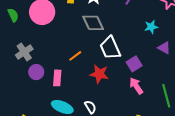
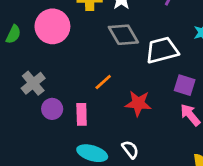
green semicircle: (13, 15) -> (13, 34), turned 56
white trapezoid: (110, 48) -> (162, 50), moved, turned 105
purple square: (134, 64) -> (185, 85), turned -35

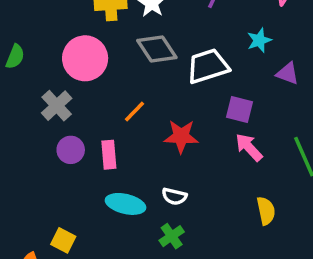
pink circle: (52, 26) -> (85, 58), moved
gray cross: (33, 83) -> (57, 106), moved
white semicircle: (130, 149) -> (174, 196), turned 144

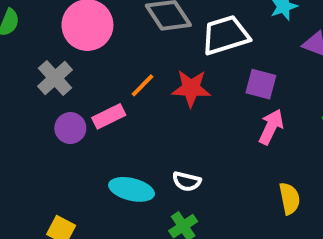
red star: (181, 136) -> (191, 88), moved
pink arrow: (249, 147) -> (271, 127), turned 68
pink rectangle: (109, 155) -> (109, 116), moved, turned 68

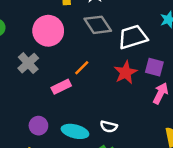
red star: (191, 88) -> (126, 72), moved, turned -30
purple circle: (70, 128) -> (38, 126), moved

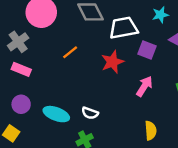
purple square: (154, 67) -> (147, 50), moved
pink rectangle: (61, 87) -> (21, 69), moved, turned 42

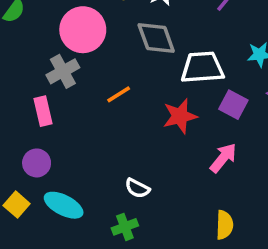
gray cross: (18, 42) -> (63, 71), moved
pink rectangle: (21, 69) -> (43, 111), turned 48
cyan ellipse: (56, 114) -> (64, 205), moved

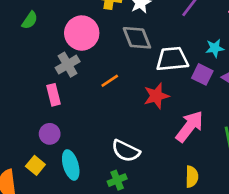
purple square: (233, 105) -> (202, 74), moved
pink arrow: (223, 158) -> (190, 126), size x1.4
white semicircle: (137, 188) -> (126, 151), size x1.5
cyan ellipse: (64, 205) -> (71, 165), turned 48

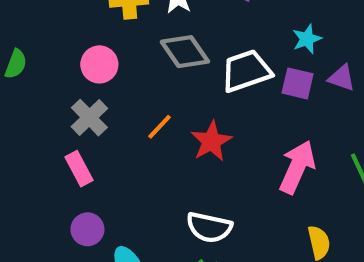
pink circle: (82, 33) -> (99, 64), size x0.7
red star: (156, 96) -> (211, 141), moved

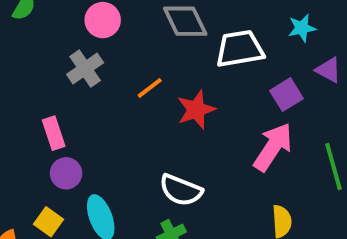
purple square: (298, 83) -> (286, 95), moved, turned 36
pink rectangle: (79, 169) -> (54, 133), moved

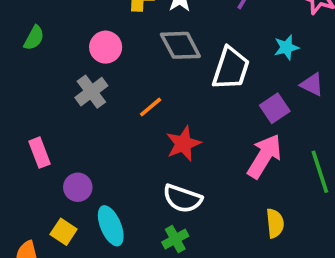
white trapezoid: (240, 49) -> (231, 68), turned 120
red star: (196, 110) -> (183, 144), moved
pink rectangle: (54, 133) -> (40, 153), moved

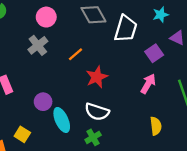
pink arrow: (264, 156) -> (148, 84), size x0.7
purple circle: (78, 187) -> (43, 102), moved
cyan ellipse: (111, 226) -> (62, 120), moved

